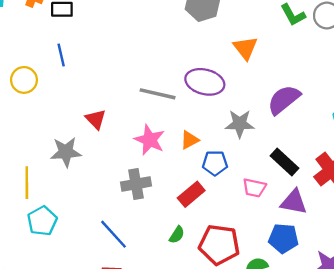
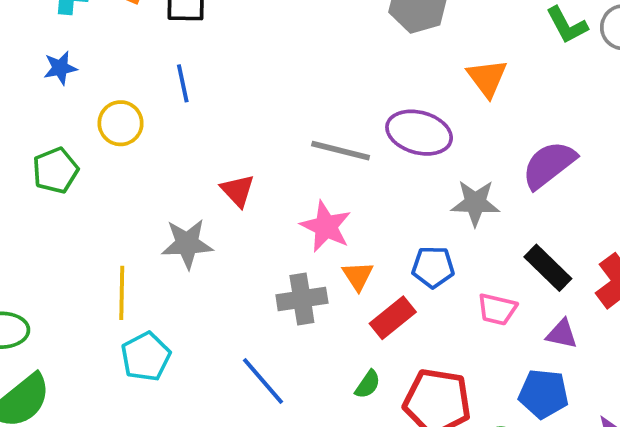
orange triangle: (190, 140) -> (358, 276), moved, turned -36
purple triangle: (294, 202) -> (562, 334), size x0.7

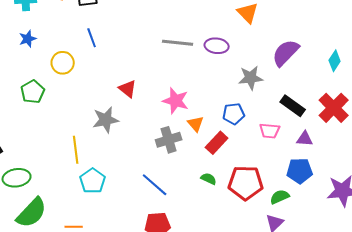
purple ellipse: (419, 133) -> (217, 46), size x0.7
gray line: (341, 151) -> (178, 43), moved
green semicircle: (368, 384) -> (209, 179), turned -91

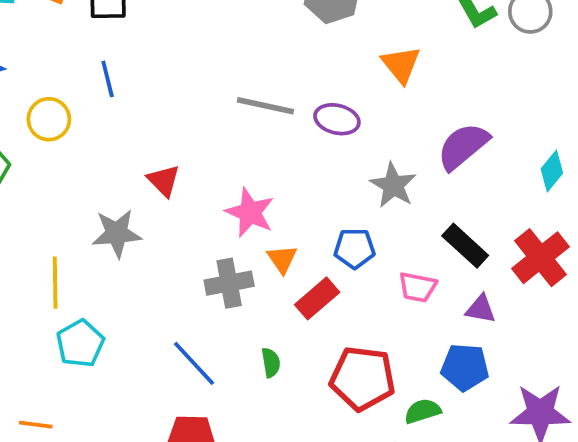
gray star: (251, 78) -> (393, 185), turned 30
green semicircle: (209, 179) -> (271, 363), moved, turned 49

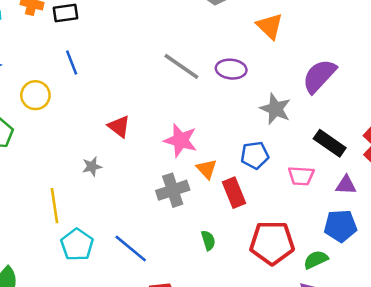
gray line: (265, 106) -> (181, 66), turned 30
gray star: (117, 233) -> (92, 167), size x0.6
red rectangle: (317, 298) -> (234, 193), turned -64
blue line: (194, 363) -> (131, 249), moved

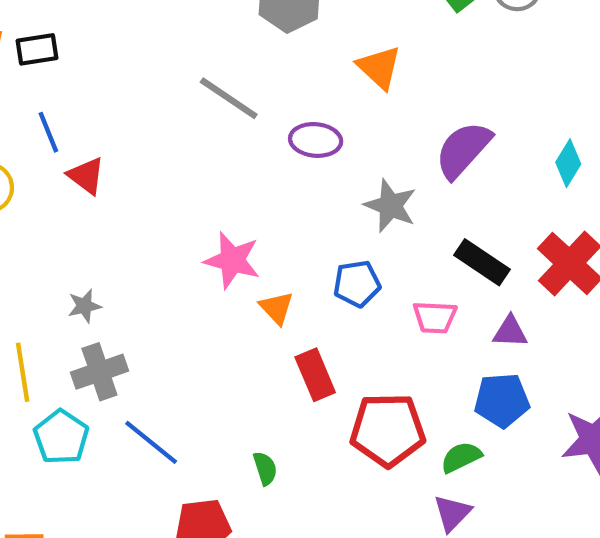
gray line: (181, 66) -> (229, 98), moved
red triangle: (119, 126) -> (86, 176), moved
gray cross: (173, 190) -> (99, 372), moved
red rectangle: (234, 193) -> (315, 375), moved
green semicircle: (208, 240) -> (265, 468), moved

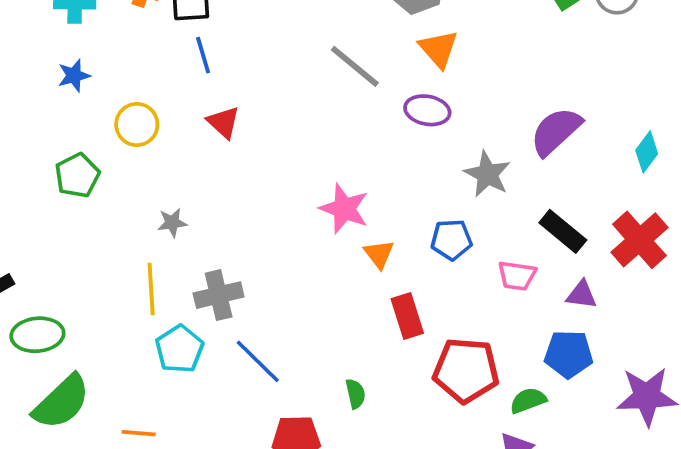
orange triangle: (379, 67) -> (439, 49), moved
blue line: (48, 132) -> (203, 55), moved
gray star: (84, 306) -> (172, 223), moved

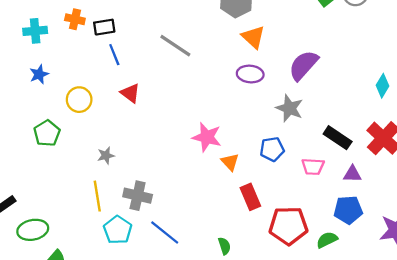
gray line: (355, 66) -> (175, 46), moved
purple semicircle: (556, 131) -> (303, 65), moved
gray cross: (219, 295) -> (138, 196), turned 32

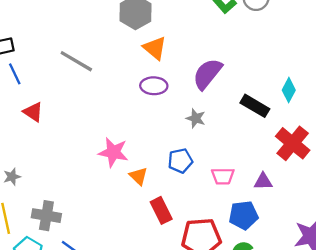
gray star: (289, 108) -> (196, 118), size x0.7
black rectangle: (338, 138) -> (255, 106), moved
blue pentagon: (348, 210) -> (244, 215), moved

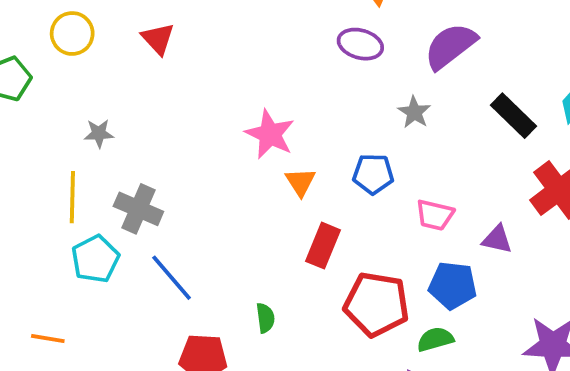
red rectangle: (161, 210) -> (323, 246), turned 35

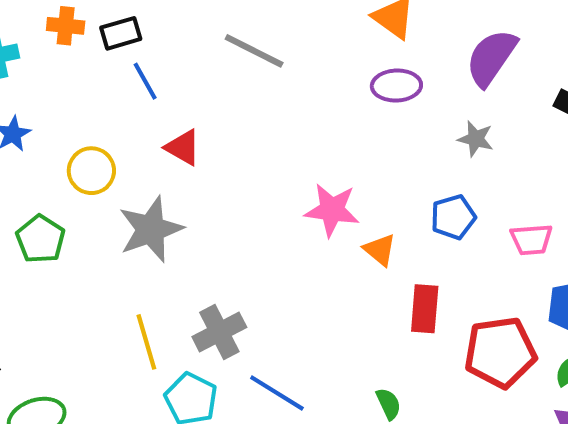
gray star: (99, 133) -> (151, 229), moved, size x2.0
gray cross: (138, 209) -> (219, 332), turned -33

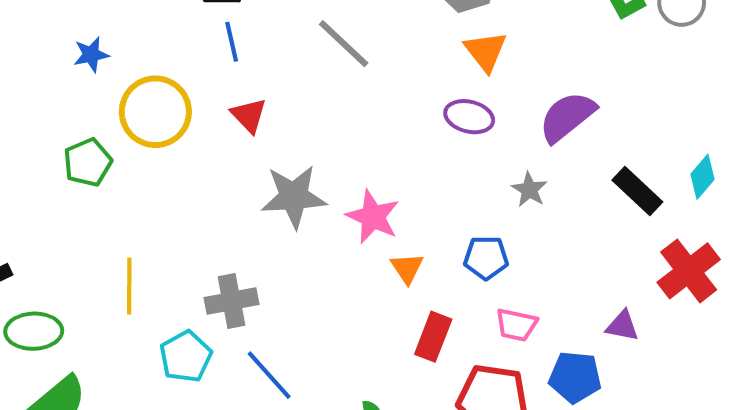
yellow circle: (91, 171) -> (155, 112), size x1.5
gray star: (151, 229) -> (294, 197), moved
pink trapezoid: (531, 239) -> (516, 325), moved
yellow line: (146, 342) -> (129, 286), moved

